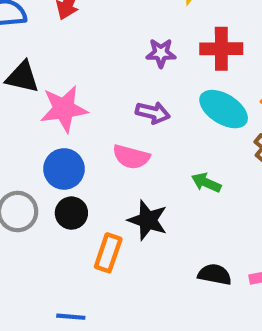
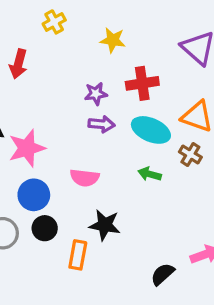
purple arrow: (153, 113) -> (102, 124), moved
green arrow: (206, 183) -> (150, 174), moved
black semicircle: (215, 274) -> (163, 274), moved, turned -45

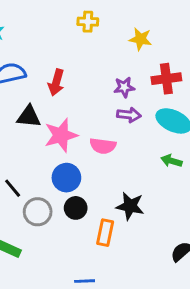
yellow cross: (54, 22) -> (88, 22), turned 30
red arrow: (18, 64) -> (56, 82), moved
pink semicircle: (85, 178) -> (103, 146), moved

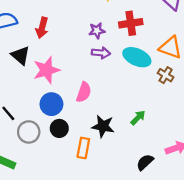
black triangle: (29, 117) -> (20, 55), turned 36
pink semicircle: (103, 146) -> (84, 92), moved, turned -78
green arrow: (171, 161) -> (138, 118), moved, turned 119

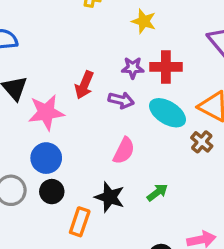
red arrow: (42, 28) -> (84, 85), moved
purple star: (97, 31) -> (133, 68), moved
pink semicircle: (84, 92) -> (124, 151), moved

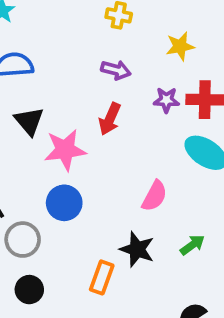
yellow star: (144, 21) -> (180, 46), turned -30
purple arrow: (121, 100) -> (116, 70), moved
black circle: (52, 192) -> (29, 290), moved

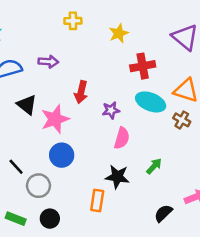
purple arrow: (116, 70) -> (48, 62), moved
purple star: (166, 100) -> (111, 110), moved

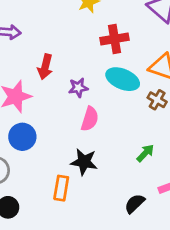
green arrow: (154, 166) -> (145, 153), moved

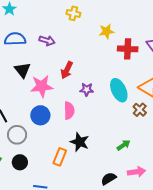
red cross: (115, 39) -> (128, 49), moved
cyan ellipse: (123, 79) -> (119, 90), turned 30
pink semicircle: (90, 119) -> (69, 111), moved, turned -30

